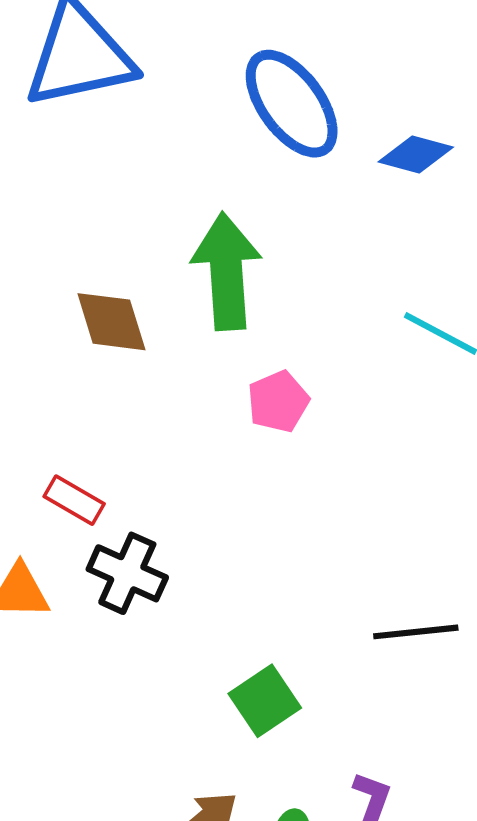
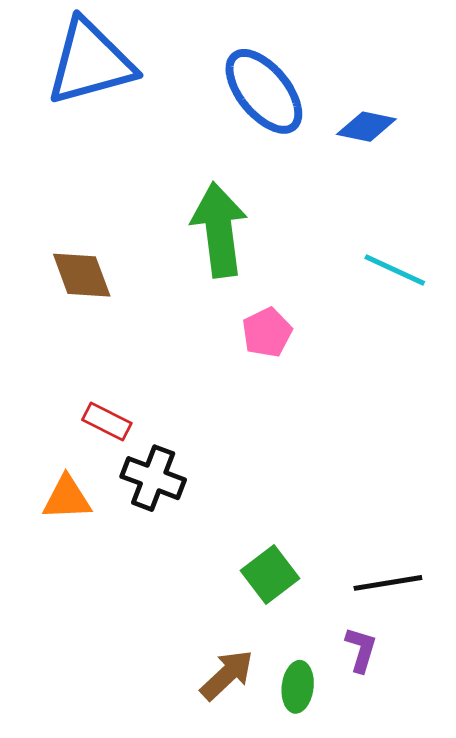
brown diamond: (111, 322) -> (82, 275), moved
black line: (416, 632) -> (388, 583), moved

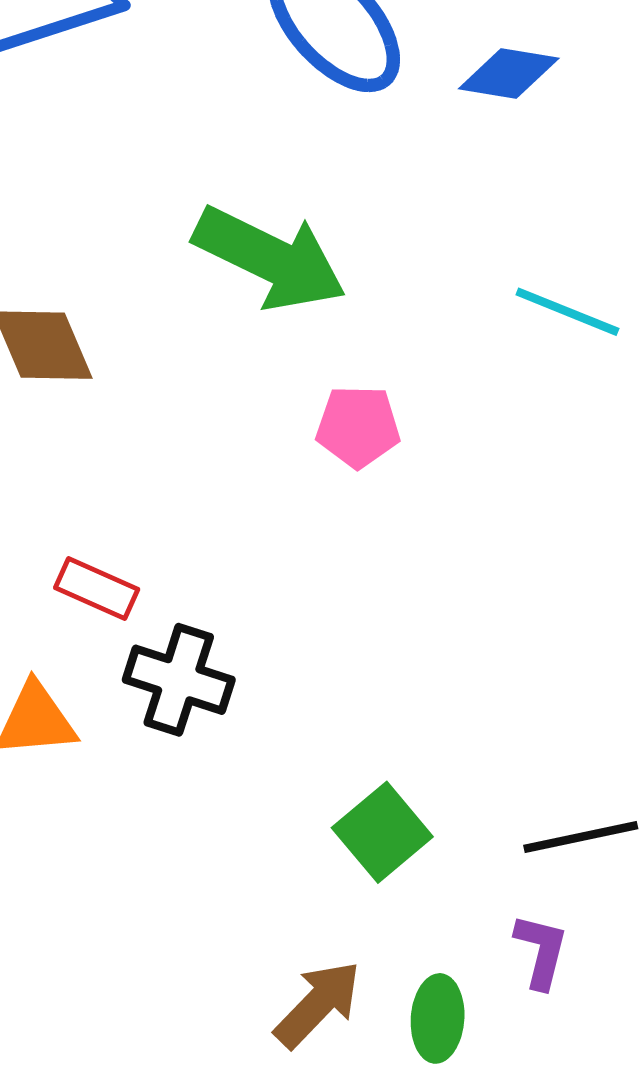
green arrow: (219, 230) -> (270, 258), turned 126
pink pentagon: (267, 332) -> (358, 427), turned 30

